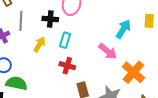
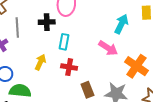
yellow arrow: (39, 44) -> (40, 62), moved

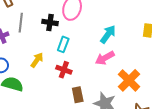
cyan arrow: (121, 24) -> (108, 34), moved
pink arrow: (108, 48) -> (105, 58), turned 108

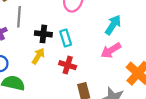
black cross: (50, 22) -> (43, 34), moved
cyan rectangle: (63, 44) -> (66, 38), turned -35

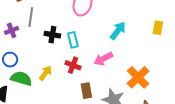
pink arrow: (111, 50) -> (103, 59), moved
yellow arrow: (38, 56) -> (45, 73), moved

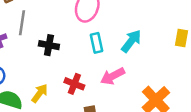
cyan rectangle: (73, 40) -> (97, 43), moved

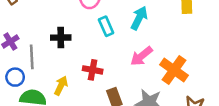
gray line: (22, 23) -> (32, 57), moved
pink arrow: (113, 76) -> (141, 56), moved

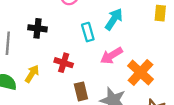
cyan rectangle: (106, 26) -> (88, 32), moved

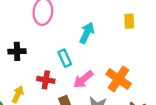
cyan rectangle: (88, 32) -> (65, 58), moved
pink arrow: (111, 56) -> (83, 79), moved

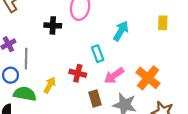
black cross: (17, 51) -> (53, 25), moved

